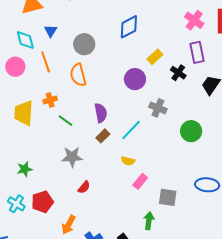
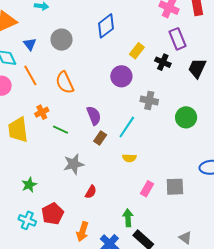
gray circle: (84, 44) -> (61, 40), moved
pink rectangle: (140, 181) -> (147, 189), moved
green arrow: (149, 221) -> (128, 218), moved

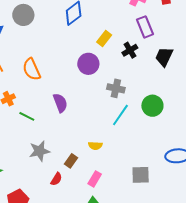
gray circle: (61, 40) -> (23, 15), moved
black cross: (163, 62) -> (130, 50), turned 35
cyan line: (127, 127) -> (120, 115), moved
brown rectangle: (100, 138) -> (71, 161), moved
pink rectangle: (147, 189) -> (95, 179), moved

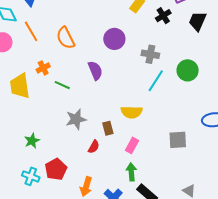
purple circle: (88, 64) -> (114, 39), moved
yellow semicircle: (95, 146) -> (132, 112), size x1.5
brown rectangle: (71, 161) -> (108, 128), turned -48

